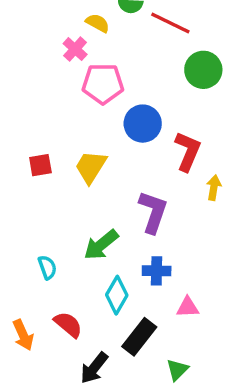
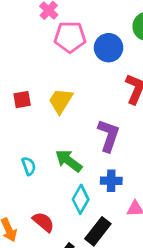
blue circle: (143, 124) -> (109, 48), moved
green arrow: (101, 245) -> (69, 161), turned 76
cyan semicircle: (47, 267) -> (29, 166), moved

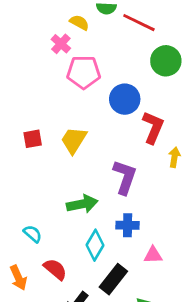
blue circle: (109, 48) -> (125, 99), moved
green arrow: (69, 161) -> (82, 204), turned 132
cyan semicircle: (29, 166) -> (33, 234), moved, turned -30

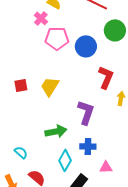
blue circle: (125, 99) -> (86, 46), moved

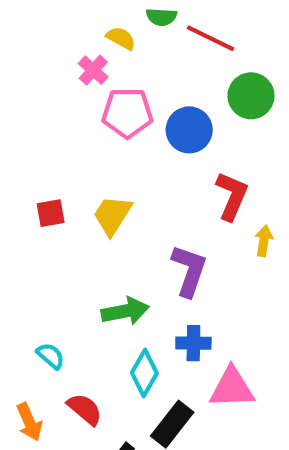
pink triangle: (106, 167) -> (232, 388), size x1.6

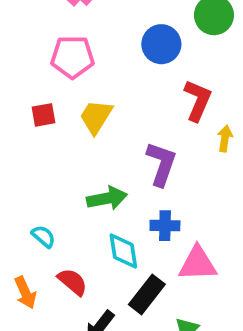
pink pentagon: (127, 113) -> (72, 57), moved
cyan diamond: (144, 373) -> (123, 251), turned -39

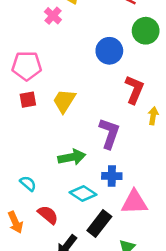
pink pentagon: (72, 57) -> (27, 66), moved
cyan diamond: (123, 251) -> (83, 193), turned -48

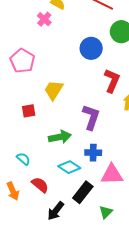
pink pentagon: (27, 66) -> (22, 61), turned 30
red square: (28, 100) -> (29, 111), moved

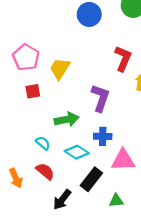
blue circle: (91, 48) -> (89, 14), moved
pink pentagon: (22, 61) -> (26, 57), moved
cyan semicircle: (23, 159) -> (43, 143), moved
green triangle: (106, 212) -> (116, 201), turned 40

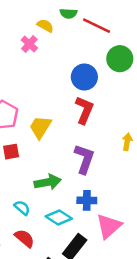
blue circle: (89, 14) -> (84, 77), moved
red L-shape: (123, 58) -> (84, 110), moved
pink triangle: (123, 160) -> (109, 226), turned -40

